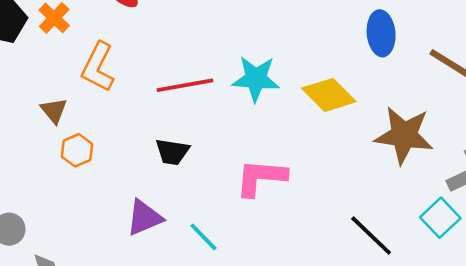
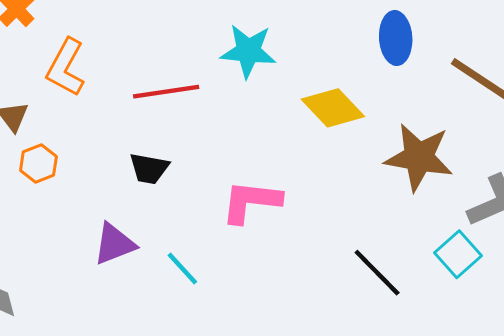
cyan star: (256, 79) -> (248, 51), moved

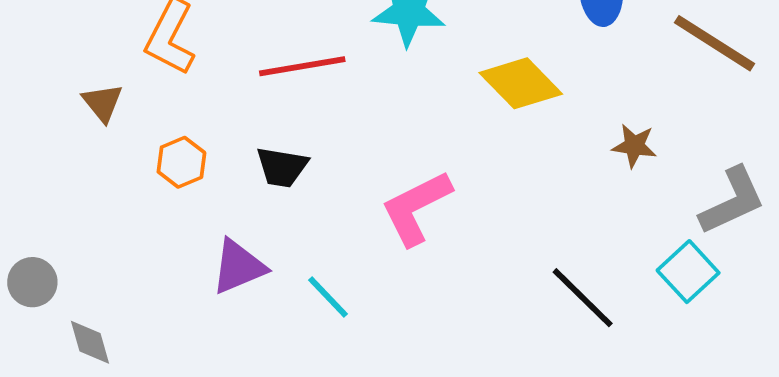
brown star: (419, 157) -> (634, 146), size x0.5
orange hexagon: (38, 164) -> (181, 162), moved
pink L-shape: (251, 201) -> (416, 208), turned -32

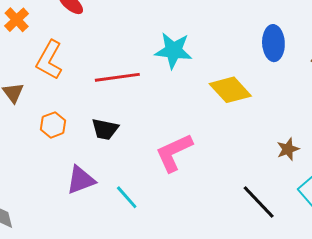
brown star: (634, 146) -> (288, 149), moved, turned -30

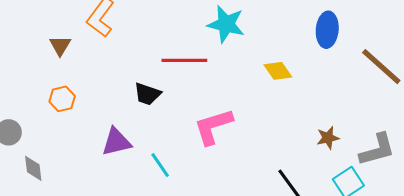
red line: (117, 77) -> (184, 60), moved
yellow diamond: (230, 90) -> (278, 71), size x0.7
orange hexagon: (53, 125) -> (62, 99), moved

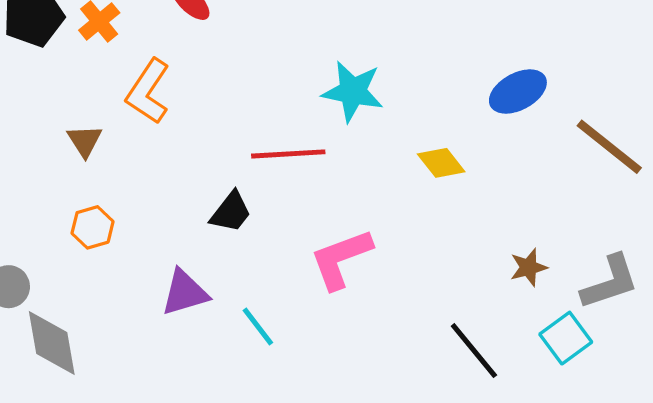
blue ellipse: (327, 30) -> (518, 92), turned 60
black trapezoid: (147, 94) -> (231, 212), turned -68
gray diamond: (33, 168) -> (52, 343), size x1.6

